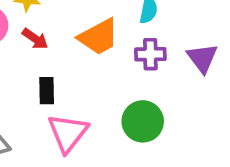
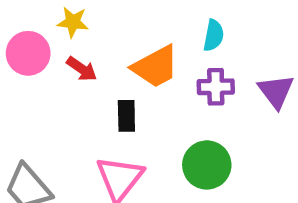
black rectangle: (47, 91) -> (126, 116), moved

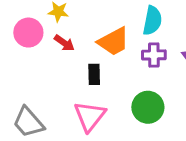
cyan semicircle: (213, 35) -> (152, 21), size x1.4

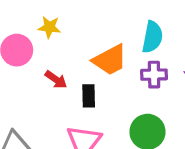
red arrow: (64, 43) -> (56, 80), moved

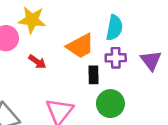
yellow star: (49, 27) -> (32, 20), size x1.5
black rectangle: (89, 96) -> (93, 75), moved

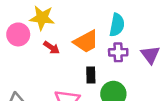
red arrow: (37, 62) -> (52, 48), moved
black rectangle: (93, 75) -> (91, 75), moved

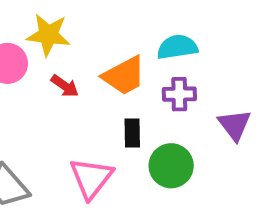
cyan semicircle: (117, 25) -> (177, 47), turned -110
purple triangle: (150, 55) -> (235, 125), moved

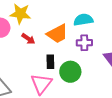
black rectangle: (132, 133) -> (50, 62), moved
green circle: (171, 166) -> (70, 72), moved

